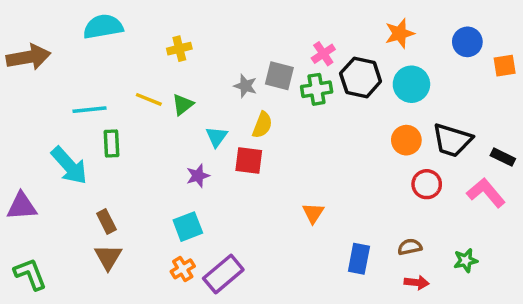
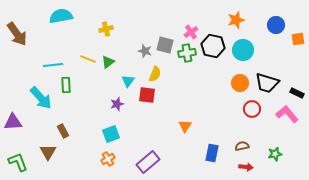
brown arrow: (29, 57) -> (17, 34), turned 65
brown triangle: (108, 257) -> (48, 152), moved
purple rectangle: (223, 274) -> (148, 162), moved

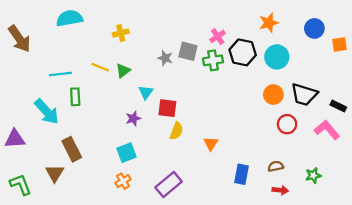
yellow semicircle: (155, 74) -> (177, 131), moved
brown rectangle: (63, 131) -> (72, 149), size x1.5

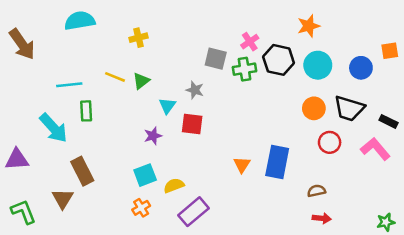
blue circle: (314, 28) -> (361, 68), moved
gray star: (165, 58) -> (195, 90), moved
yellow semicircle: (177, 131) -> (174, 186), moved, turned -132
blue rectangle: (241, 174) -> (277, 162), moved, size x1.4
green star: (313, 175) -> (386, 222), moved

